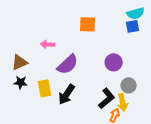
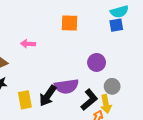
purple semicircle: (68, 64) -> (66, 86), moved, turned 35
yellow rectangle: (45, 88) -> (25, 100), moved

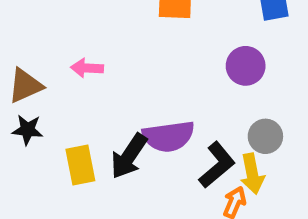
pink arrow: (28, 44) -> (87, 68), moved
purple circle: (97, 62) -> (246, 66), moved

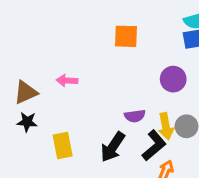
purple semicircle: (168, 136) -> (135, 116), moved, size x0.6
black arrow: (129, 156) -> (113, 147), moved
yellow arrow: (252, 174) -> (166, 126), moved

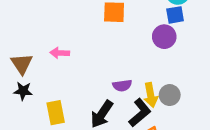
purple circle: (173, 79) -> (164, 37), moved
brown triangle: (26, 92) -> (22, 64), turned -40

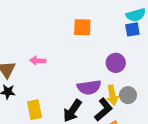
purple circle: (164, 37) -> (116, 63), moved
purple semicircle: (122, 86) -> (89, 87), size x1.5

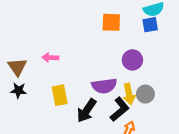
orange square: (82, 27) -> (111, 22), moved
yellow rectangle: (34, 110) -> (60, 95), moved

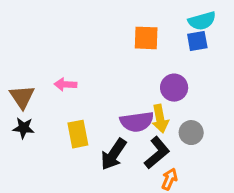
yellow arrow: (129, 94) -> (160, 119), moved

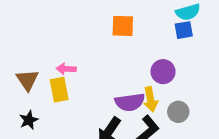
orange square: (146, 38) -> (123, 26), moved
black star: (24, 128) -> (29, 120), moved, turned -30
yellow rectangle: (78, 134) -> (59, 90), moved

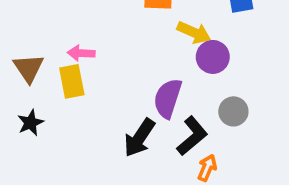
yellow arrow: (151, 99) -> (194, 33), moved, turned -55
purple semicircle: (130, 102) -> (168, 98), turned 116

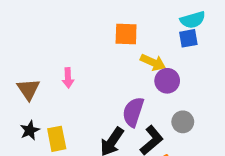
pink arrow: (81, 53) -> (68, 78), turned -96
yellow rectangle: (72, 81) -> (57, 139), moved

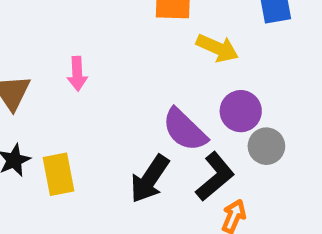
purple circle: (167, 81) -> (241, 111), moved
purple semicircle: (133, 112) -> (185, 130), turned -64

